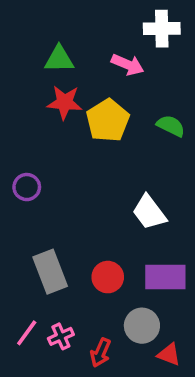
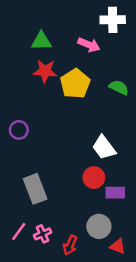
red circle: (108, 277) -> (94, 178), moved
purple rectangle: (165, 277) -> (115, 193), size x0.7

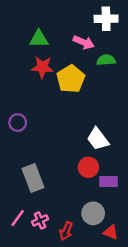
green semicircle: (119, 87) -> (106, 60), moved, turned -30

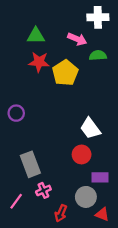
purple rectangle: (108, 181) -> (100, 177), moved
pink cross: (40, 220) -> (43, 190), moved

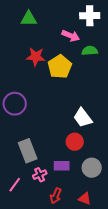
green triangle: (36, 36) -> (29, 19), moved
purple circle: (16, 113) -> (15, 104), size x1.5
purple rectangle: (100, 177) -> (62, 166), moved
gray circle: (86, 197) -> (92, 168), moved
red triangle: (102, 214) -> (85, 199), moved

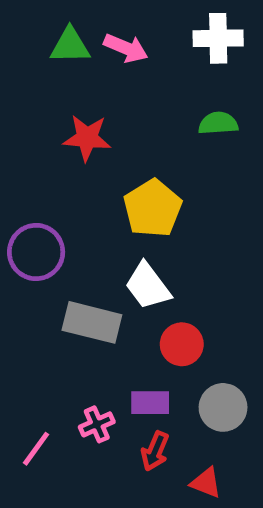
pink arrow: (71, 36) -> (126, 48), moved
yellow pentagon: (60, 67) -> (153, 208), moved
white trapezoid: (83, 118) -> (148, 286), moved
gray rectangle: (28, 151) -> (92, 322), moved, turned -55
red arrow: (56, 196) -> (155, 451), moved

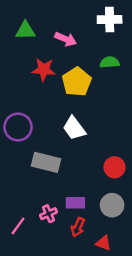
green triangle: (70, 46) -> (25, 31), moved
pink arrow: (126, 48) -> (66, 39), moved
yellow pentagon: (153, 208) -> (77, 82), moved
white trapezoid: (148, 286) -> (74, 128), moved
red circle: (182, 344) -> (114, 167), moved

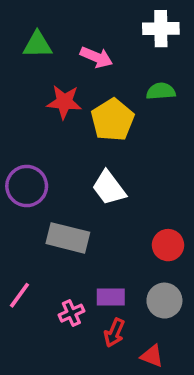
pink line: (18, 226) -> (20, 295), moved

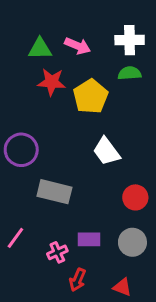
white cross: (161, 29) -> (130, 40), moved
green triangle: (37, 45) -> (40, 49), moved
white trapezoid: (109, 188) -> (106, 151), moved
red arrow: (114, 333) -> (78, 280), moved

